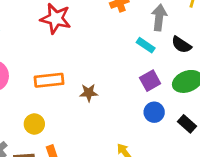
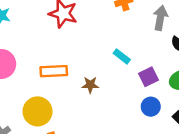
cyan rectangle: (146, 45) -> (122, 56), moved
yellow circle: (34, 124) -> (38, 111), size x1.5

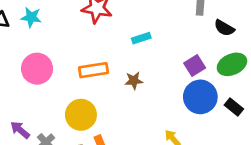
cyan rectangle: (122, 56) -> (141, 38), moved, turned -49
blue circle: (151, 107) -> (200, 97), size x1.6

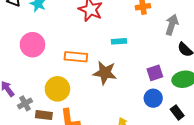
brown star: (134, 81) -> (105, 73), size x1.6
blue circle: (200, 97) -> (153, 98), size x0.7

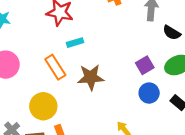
cyan rectangle: (119, 41) -> (75, 43), moved
orange rectangle: (76, 57) -> (55, 67), turned 65

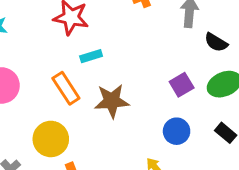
blue circle: (149, 93) -> (177, 131), moved

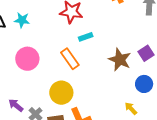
brown star: (112, 101) -> (120, 60), moved, turned 30

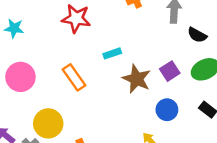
cyan rectangle: (86, 37) -> (112, 53), moved
yellow circle: (61, 93) -> (48, 123), moved

